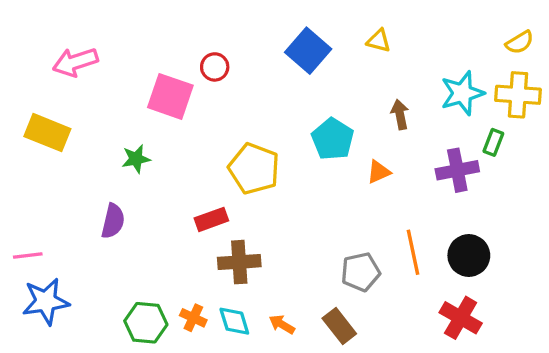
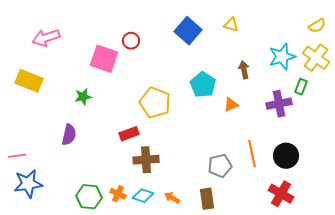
yellow cross: (518, 95) -> (316, 58), turned 32
cyan diamond: (234, 321) -> (143, 196), turned -55
brown rectangle: (339, 326) -> (207, 199), turned 30

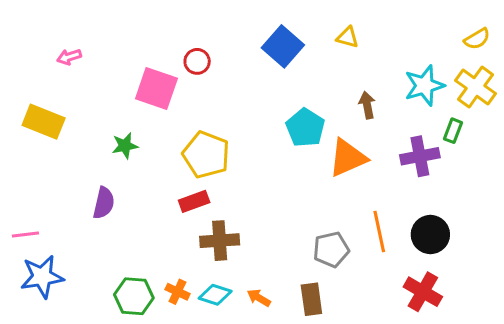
pink arrow: (46, 38) -> (69, 57), size x0.6
yellow pentagon: (155, 103) -> (206, 155), moved
orange triangle: (231, 105) -> (348, 158), size x1.8

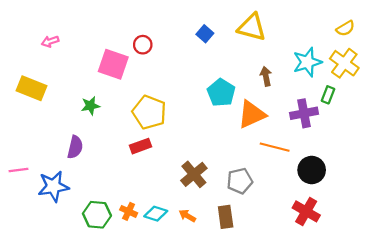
yellow triangle: (348, 37) -> (252, 27), size x1.8
blue square: (283, 46) -> (205, 34), size x0.6
orange line: (379, 232) -> (275, 147), moved, turned -64
brown cross: (220, 241) -> (194, 174), moved, turned -36
blue star: (42, 277) -> (53, 186), moved

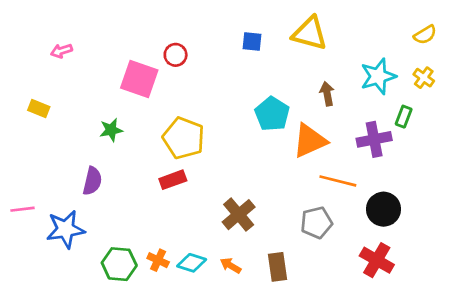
blue square: (205, 34) -> (252, 41), turned -35
yellow cross: (344, 63) -> (424, 78), size x0.6
yellow rectangle: (32, 88) -> (39, 109), size x0.6
gray pentagon: (240, 181) -> (316, 223), moved

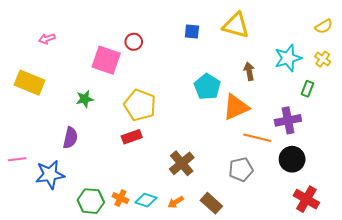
yellow rectangle: (39, 109) -> (29, 83), size x1.8
purple cross: (374, 139) -> (288, 120), moved
red cross: (377, 260) -> (306, 199), moved
orange arrow: (231, 266) -> (176, 202), turned -63
brown rectangle: (278, 267) -> (211, 203), turned -40

